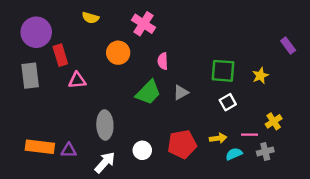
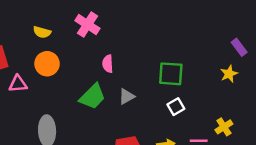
yellow semicircle: (90, 18) -> (42, 32), moved
orange circle: (118, 53) -> (47, 64), moved
yellow star: (260, 76) -> (229, 74), moved

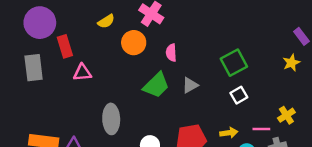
yellow semicircle: (42, 32) -> (106, 21), turned -48
orange circle: (47, 64) -> (134, 43), moved
green square: (171, 74) -> (234, 63), turned -32

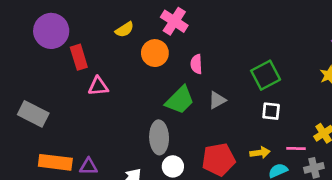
gray rectangle: (34, 68) -> (33, 114), moved, turned -56
white square: (239, 95) -> (271, 111), turned 36
gray ellipse: (111, 119) -> (159, 137), moved

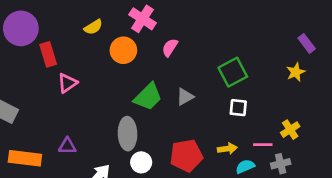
pink semicircle: (196, 64) -> (170, 48), moved, turned 36
pink triangle: (98, 86) -> (67, 83), turned -30
purple triangle: (89, 166) -> (67, 146), moved

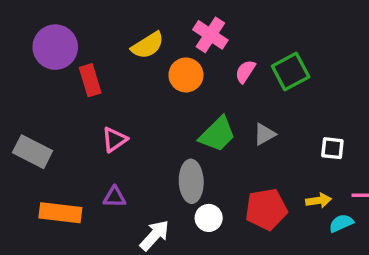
yellow semicircle: (93, 27) -> (148, 45), size x1.4
green square: (233, 72) -> (291, 71), moved
pink triangle: (67, 83) -> (114, 139), moved

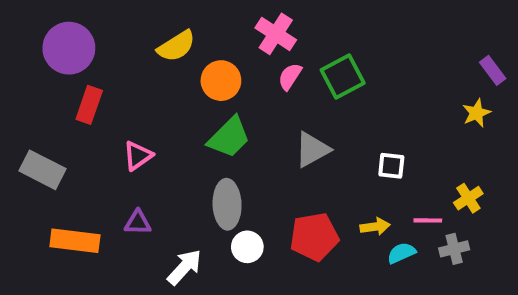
pink cross: (210, 35) -> (276, 34), moved
red rectangle: (90, 80) -> (89, 105), moved, turned 36
green trapezoid: (217, 134) -> (229, 137), moved
gray triangle: (264, 134) -> (312, 150), size x1.4

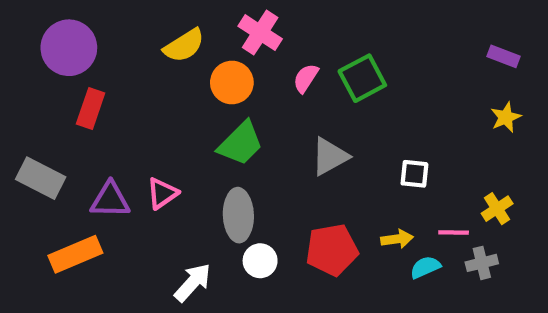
pink cross: (276, 34) -> (260, 33), moved
purple rectangle: (493, 70) -> (504, 56), moved, turned -32
pink triangle: (138, 156) -> (162, 193), moved
purple triangle: (138, 223) -> (110, 200), moved, size x1.4
orange rectangle: (75, 241) -> (75, 254), turned -30

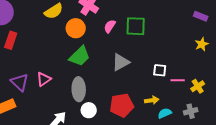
green square: (362, 78) -> (136, 26), turned 30
purple triangle: (110, 200) -> (20, 82), turned 42
pink line: (454, 232) -> (178, 80), moved

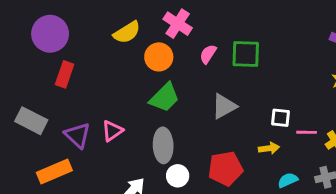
yellow arrow: (152, 100) -> (269, 148), moved

